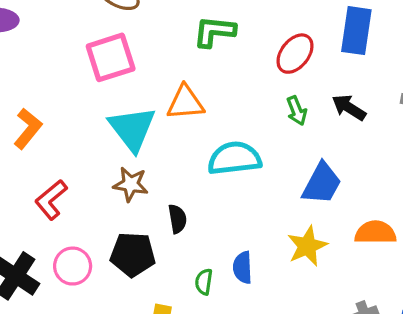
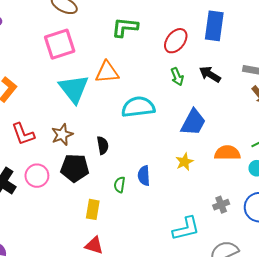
brown star: (131, 184) -> (62, 135), moved, turned -30
red L-shape: (51, 200) -> (23, 134), turned -70
yellow star: (307, 246) -> (184, 162), size x0.7

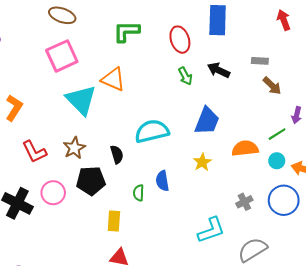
red ellipse: (176, 41) -> (180, 40), turned -50
orange triangle: (107, 72) -> (113, 79), turned 35
cyan semicircle: (138, 107) -> (152, 131), moved

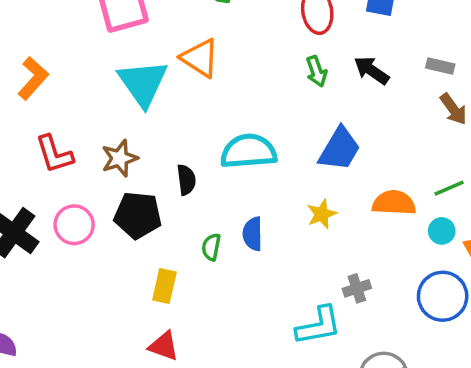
gray cross: (244, 202) -> (357, 288), moved

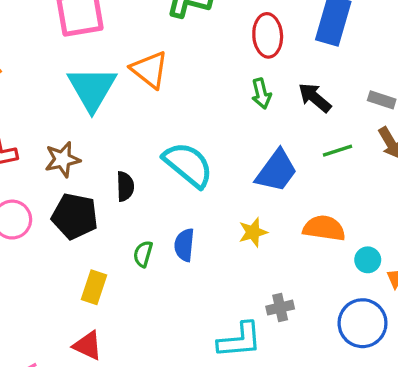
cyan semicircle: (249, 151) -> (188, 165), turned 38
green line: (449, 188) -> (338, 151), moved

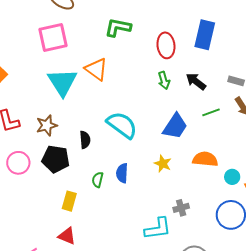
yellow star: (253, 232) -> (163, 164), turned -30

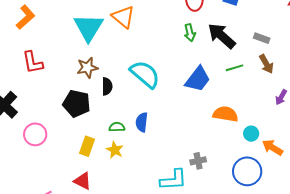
black arrow: (196, 81) -> (222, 36), size x1.4
brown star: (47, 125) -> (87, 68), moved
pink circle: (18, 163) -> (35, 134), moved
yellow star: (163, 164) -> (115, 150), moved
green semicircle: (98, 180) -> (117, 127), turned 70

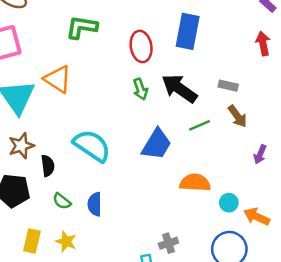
green semicircle: (117, 127) -> (62, 201), moved, turned -133

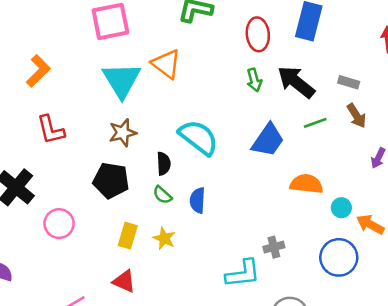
black semicircle: (48, 166) -> (164, 164), moved

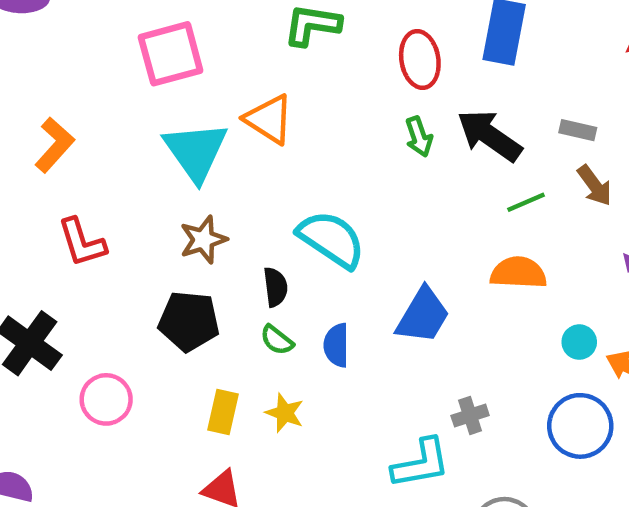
blue trapezoid: (268, 140) -> (423, 316), moved
orange semicircle: (306, 184) -> (518, 273), moved

